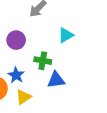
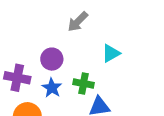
blue star: (16, 75) -> (52, 88), moved

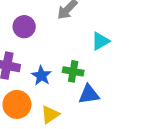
purple circle: (52, 59) -> (24, 27), moved

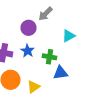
purple circle: (24, 27) -> (28, 28), moved
blue star: (41, 76) -> (28, 51), moved

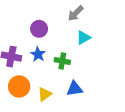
gray arrow: (46, 14) -> (76, 13), moved
blue triangle: (60, 73) -> (75, 89), moved

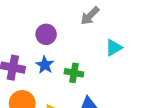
cyan triangle: (83, 38) -> (114, 48), moved

